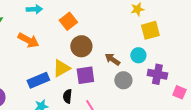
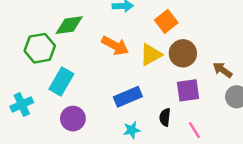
yellow triangle: (61, 68) -> (151, 55), moved

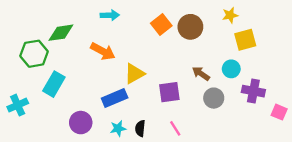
orange square: (166, 21) -> (161, 25), moved
brown circle: (183, 53) -> (190, 27), moved
yellow triangle: (151, 55) -> (134, 74), moved
black semicircle: (165, 117) -> (140, 128), moved
purple circle: (73, 119) -> (81, 123), moved

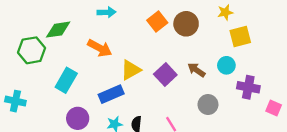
cyan rectangle: (54, 84) -> (66, 80), moved
purple square: (169, 92) -> (165, 75), moved, turned -35
gray circle: (214, 98) -> (208, 105), moved
cyan cross: (18, 105) -> (15, 101), turned 36

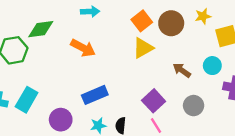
yellow star: (225, 12) -> (203, 16), moved
yellow triangle: (131, 70) -> (143, 48), moved
purple square: (165, 75) -> (154, 101), moved
cyan rectangle: (66, 80) -> (27, 100), moved

